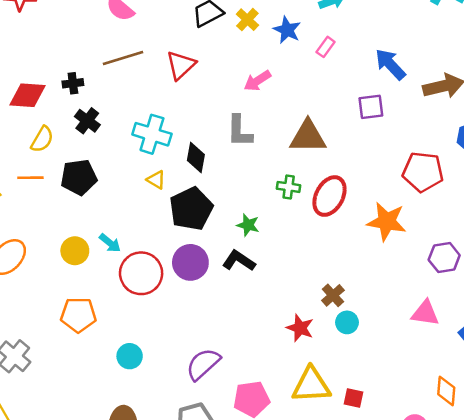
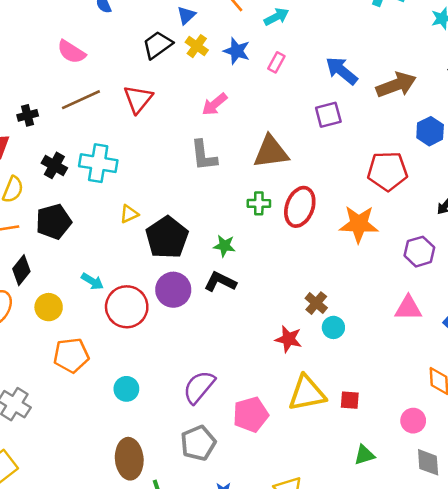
black cross: (73, 83) -> (28, 115), moved
cyan cross: (152, 134) -> (98, 163), moved
black diamond: (196, 157) -> (21, 270), moved, turned 36
yellow triangle: (156, 180) -> (129, 214), turned -48
yellow circle: (75, 251) -> (49, 307), moved

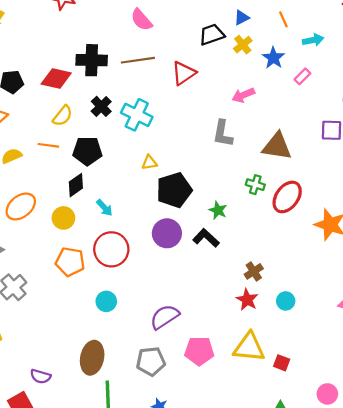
black cross: (28, 115) -> (92, 60), size x1.8
black diamond: (21, 270) -> (76, 185), moved
brown cross: (316, 303) -> (254, 271), moved
red circle: (127, 307) -> (111, 249), moved

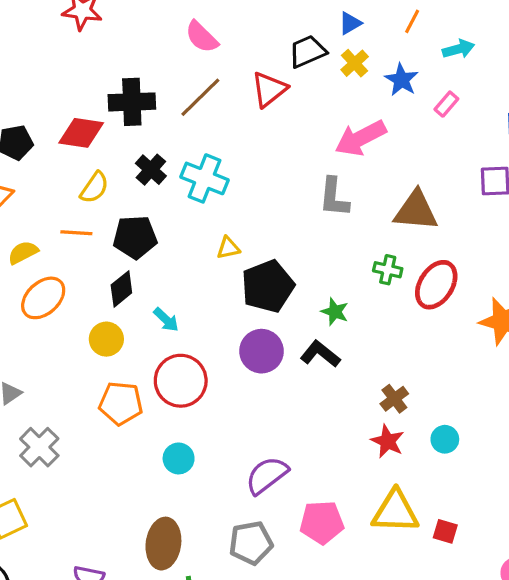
orange line: (283, 19) -> (412, 21), turned 56
brown line: (138, 60) -> (200, 97), turned -32
red triangle: (184, 73) -> (269, 89), moved
pink arrow: (243, 95) -> (361, 138), size x1.5
orange ellipse: (21, 206) -> (43, 298), moved

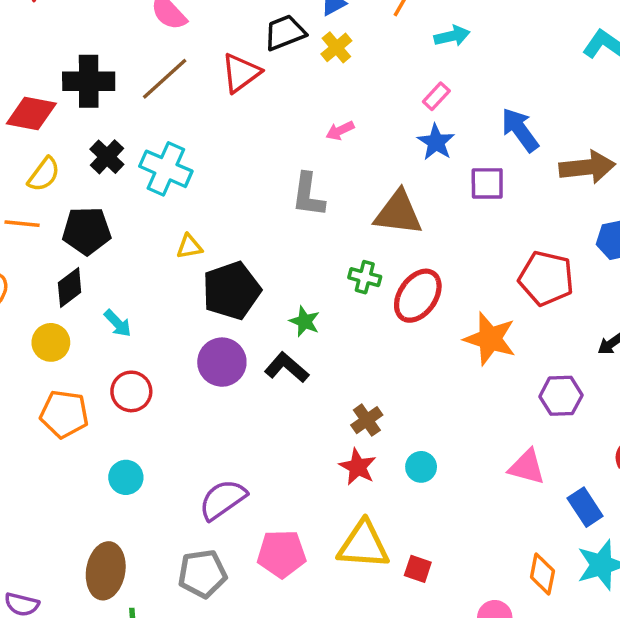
blue star: (401, 80) -> (436, 142), moved
pink arrow: (361, 138) -> (340, 131), size x0.5
red circle: (181, 381) -> (131, 391), size x0.7

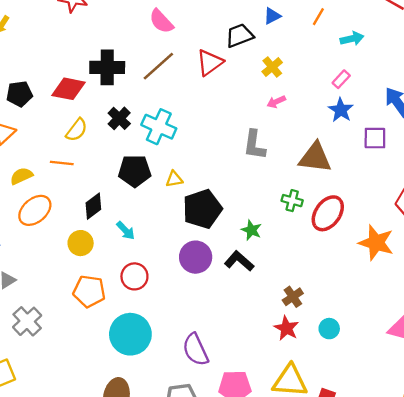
yellow cross: (336, 47) -> (272, 67), moved
black pentagon: (87, 231) -> (135, 171), moved
cyan circle: (126, 477) -> (130, 334), size x1.8
purple semicircle: (223, 500) -> (195, 350), turned -80

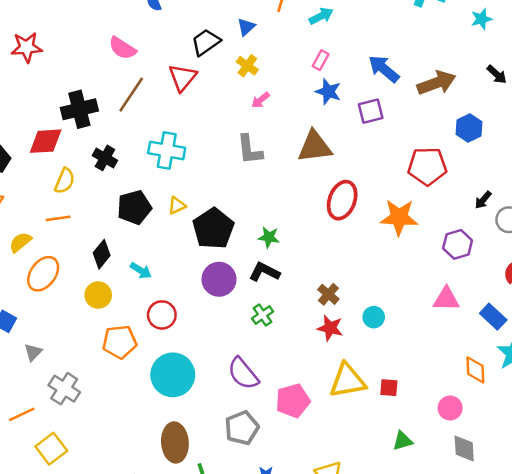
blue triangle: (272, 16) -> (246, 27), moved
cyan cross: (159, 127) -> (167, 151), moved
green cross: (292, 201) -> (263, 315), moved, turned -36

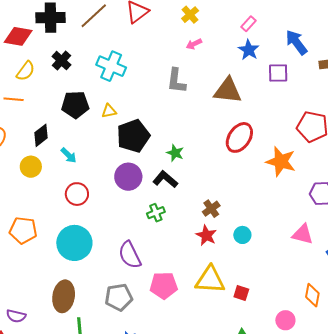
orange pentagon: (120, 342) -> (23, 230), moved

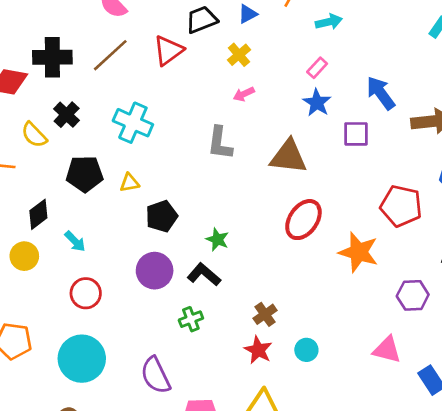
yellow semicircle: (26, 71) -> (34, 135), moved, turned 100
black pentagon: (133, 136) -> (162, 216), size x0.7

